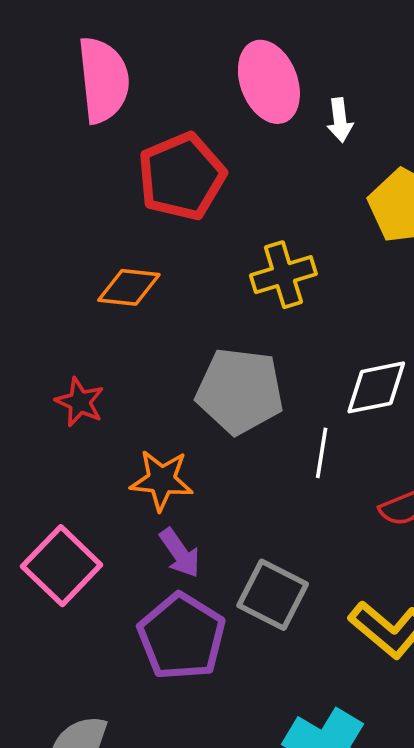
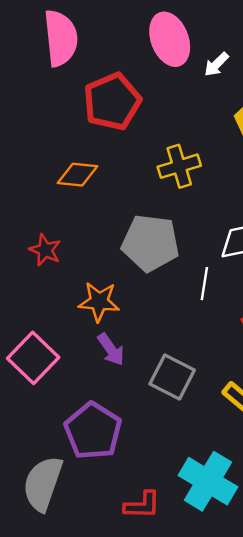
white arrow: (340, 120) -> (216, 64), turned 52
purple pentagon: (182, 637) -> (93, 431), moved

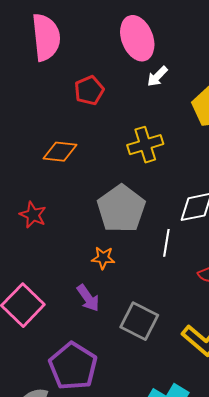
white arrow: (216, 64) -> (157, 76), moved
red pentagon: (112, 102) -> (89, 90), size x0.6
gray pentagon: (151, 243) -> (121, 209), turned 30
orange star: (99, 302) -> (103, 258), moved, size x0.7

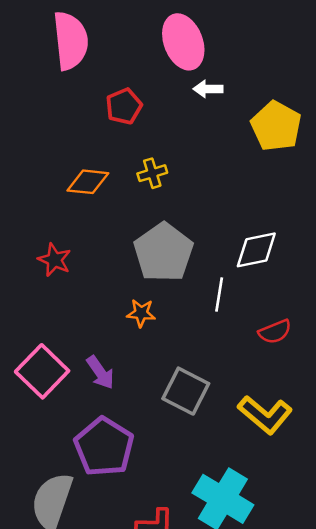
white arrow: (157, 76) -> (208, 89), turned 45
yellow cross: (145, 145) -> (152, 173), moved, size x0.7
purple arrow: (88, 298) -> (100, 373), moved

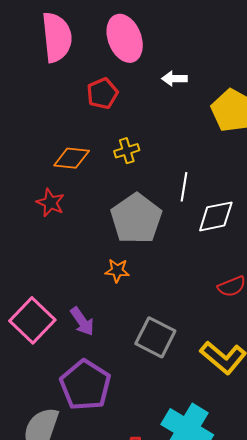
pink ellipse: (183, 42) -> (125, 38), moved
red star: (54, 260) -> (50, 203), moved
white line: (219, 295) -> (184, 187), moved

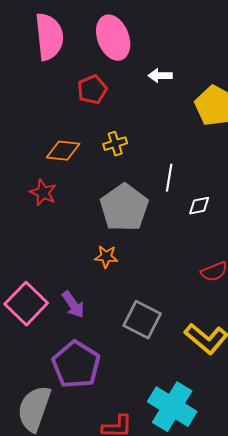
white diamond: (216, 216) -> (199, 206), size x0.6

